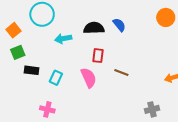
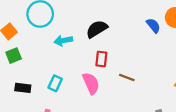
blue semicircle: (119, 25) -> (153, 26), moved
black semicircle: (94, 28) -> (97, 29), turned -30
black rectangle: (31, 70) -> (23, 88), moved

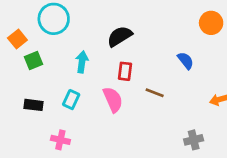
blue semicircle: (153, 26) -> (186, 61), moved
cyan arrow: (63, 41) -> (82, 62), moved, turned 108
green square: (14, 56) -> (34, 61), moved

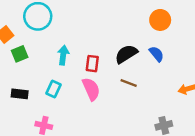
orange circle: (211, 23) -> (160, 20), moved
black semicircle: (120, 36) -> (126, 54), moved
red rectangle: (125, 71) -> (92, 64), moved

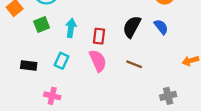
green square: (20, 54) -> (42, 24), moved
black semicircle: (126, 54) -> (132, 27), turned -30
brown line: (129, 83) -> (134, 64), moved

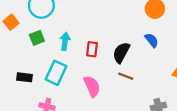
black semicircle: (132, 27) -> (121, 53), moved
cyan rectangle: (62, 61) -> (56, 73), size x1.5
pink semicircle: (98, 61) -> (92, 86), moved

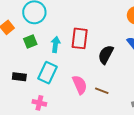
red rectangle: (92, 49) -> (80, 38), moved, size x1.5
brown line: (126, 76) -> (102, 91), moved

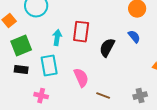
green square: (30, 41) -> (21, 46), moved, size x1.5
cyan rectangle: (47, 73) -> (49, 66), turned -35
brown line: (102, 91) -> (103, 96), moved

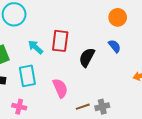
cyan arrow: (57, 38) -> (36, 47), turned -56
brown line: (103, 96) -> (83, 107), turned -40
gray cross: (140, 96) -> (102, 107), moved

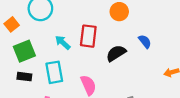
orange circle: (118, 17) -> (119, 12), moved
black semicircle: (87, 57) -> (116, 53), turned 30

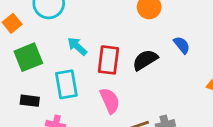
red rectangle: (88, 36) -> (108, 60), moved
black rectangle: (24, 77) -> (30, 101), moved

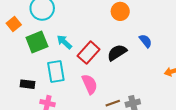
green square: (28, 57) -> (37, 42), moved
red rectangle: (108, 60) -> (89, 53), turned 35

